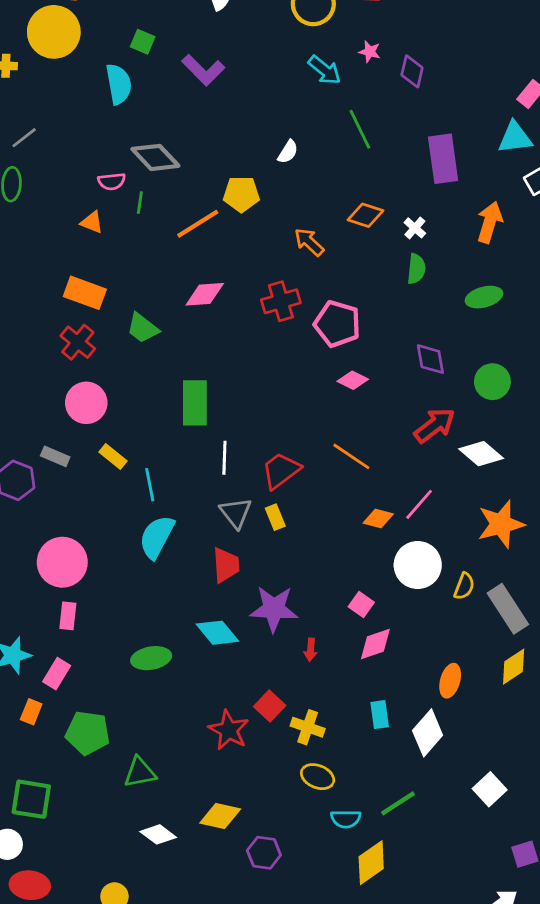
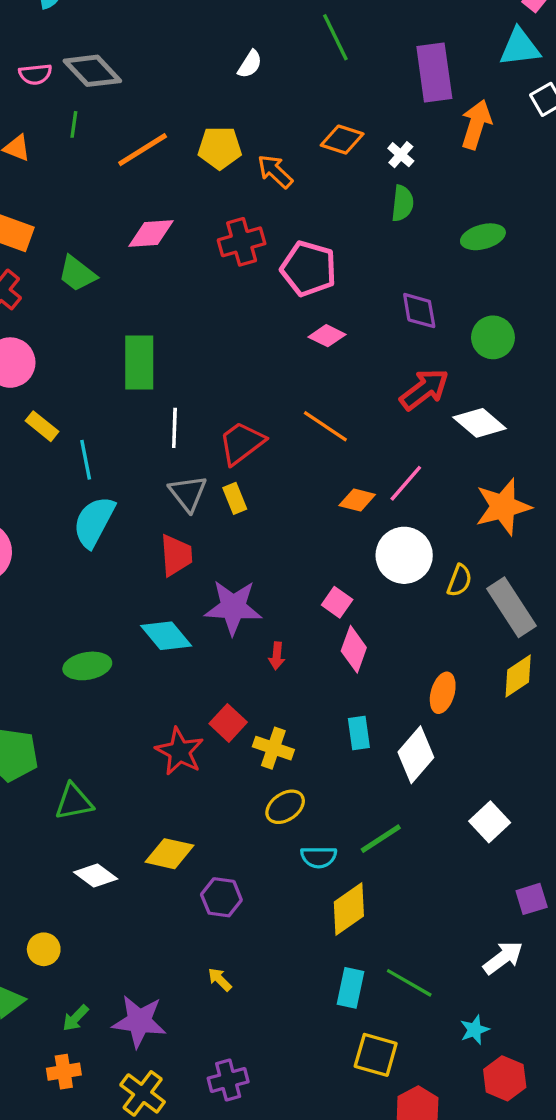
pink semicircle: (112, 181) -> (35, 74), moved
yellow pentagon: (241, 194) -> (220, 148), moved
orange arrow: (490, 222) -> (476, 124), moved
pink diamond: (375, 644) -> (354, 649), turned -51
yellow ellipse: (318, 777) -> (285, 807), turned -56

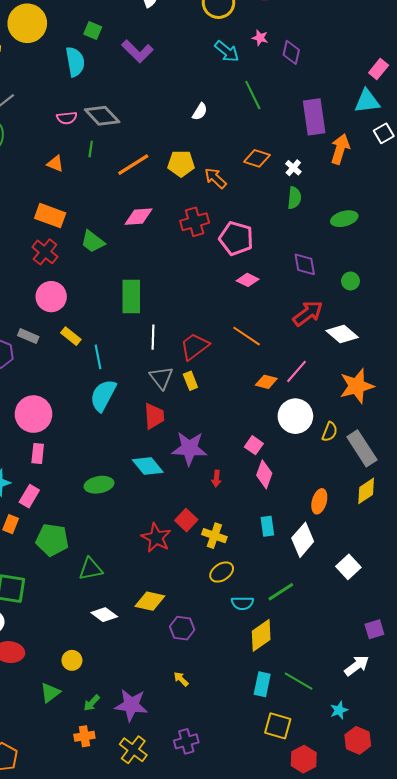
green circle: (493, 337) -> (350, 281), size x0.7
white square: (490, 822) -> (348, 567), moved

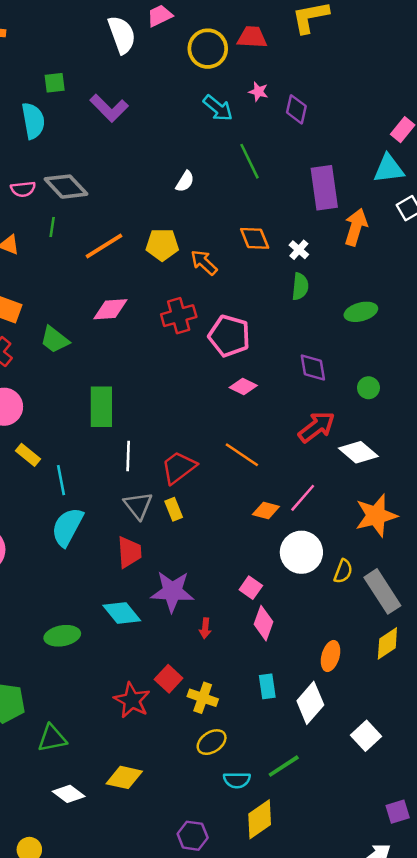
green square: (93, 31) -> (55, 83), turned -30
orange diamond: (257, 158) -> (255, 238), turned 50
purple hexagon: (182, 628) -> (193, 836), moved

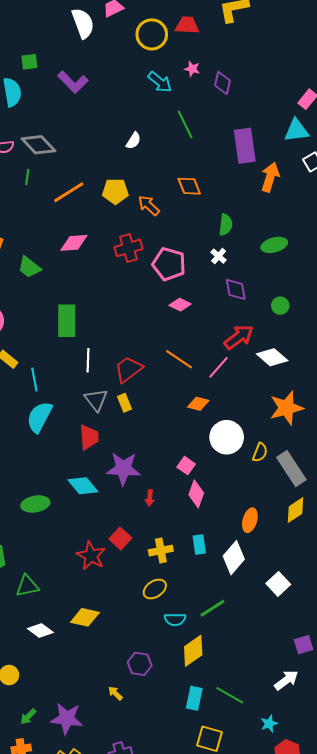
white cross: (299, 250) -> (219, 256), moved
pink line: (303, 498) -> (219, 367), moved
yellow cross: (203, 698) -> (161, 551), moved, turned -30

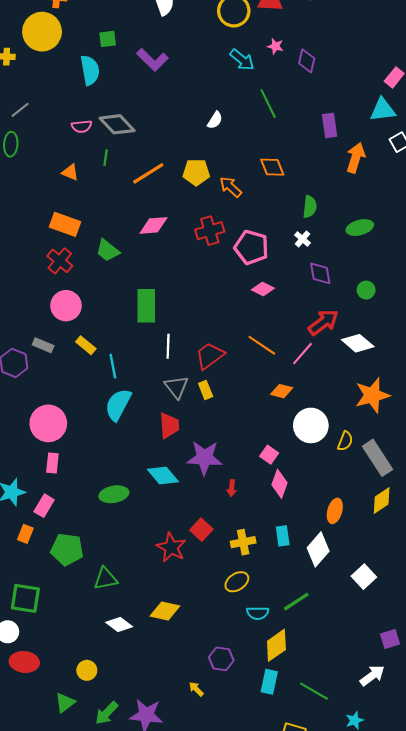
purple rectangle: (245, 146) -> (330, 125), size x0.7
cyan rectangle: (194, 698) -> (269, 682), moved
green arrow: (28, 717) -> (107, 713), size x1.4

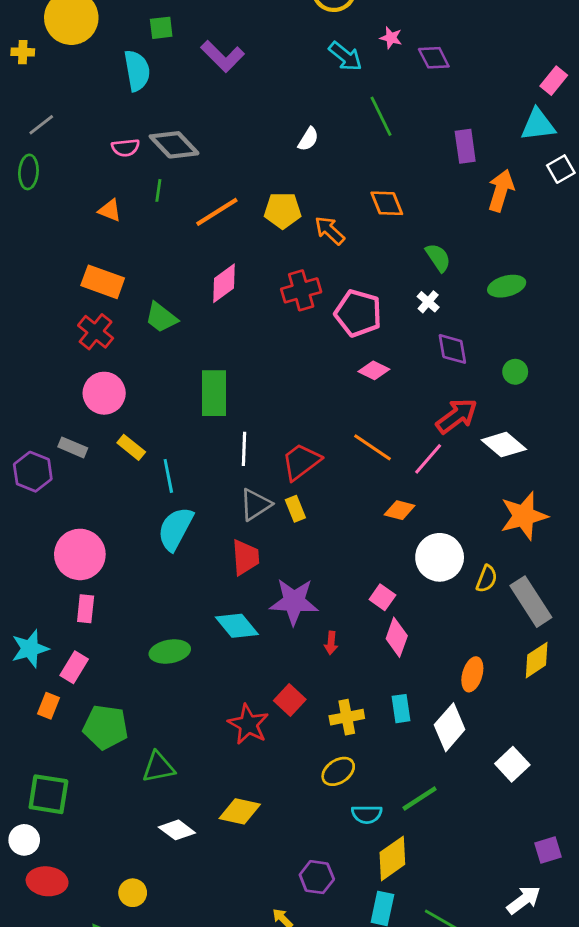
purple diamond: (307, 61) -> (434, 58), turned -40
green semicircle: (310, 207) -> (438, 258), turned -40
pink diamond: (153, 225) -> (224, 283), turned -32
gray triangle: (176, 387) -> (255, 504), turned 35

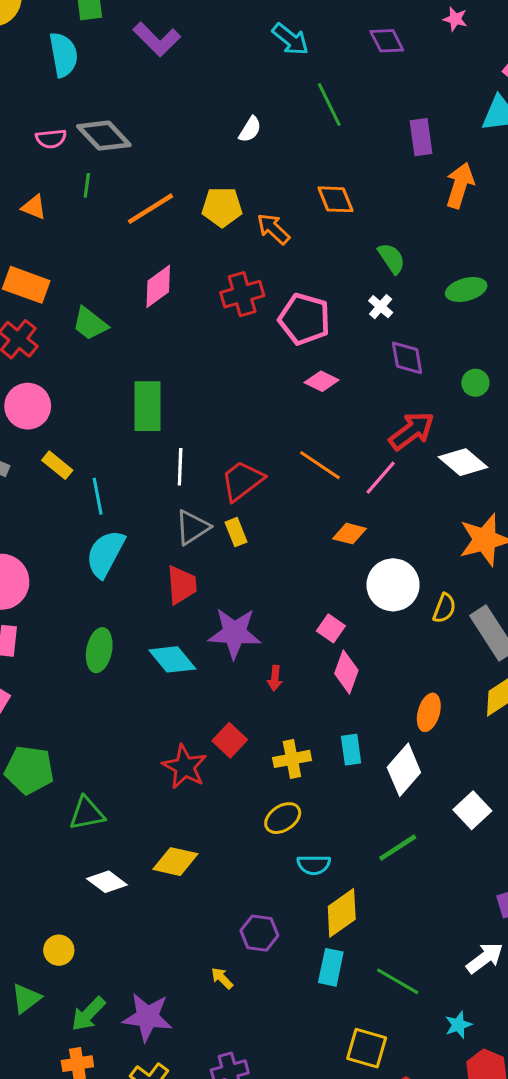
pink star: (391, 38) -> (455, 19), moved
green ellipse: (170, 652) -> (99, 650), moved, turned -69
green line: (420, 799) -> (398, 848), moved

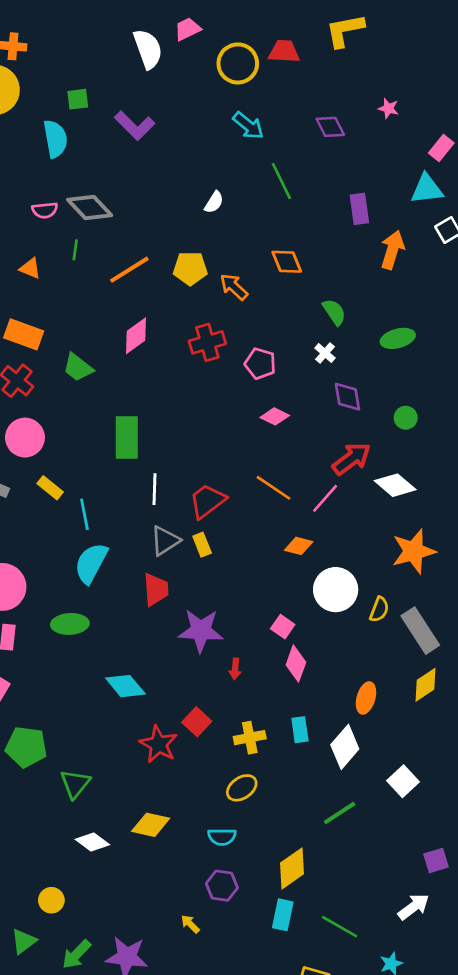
pink pentagon: (304, 319) -> (260, 364), size x0.7
green ellipse: (99, 650) -> (70, 624), moved, turned 76
cyan diamond: (172, 659) -> (125, 686), moved
green triangle: (87, 813) -> (75, 784), turned -40
cyan semicircle: (314, 865) -> (222, 837), moved

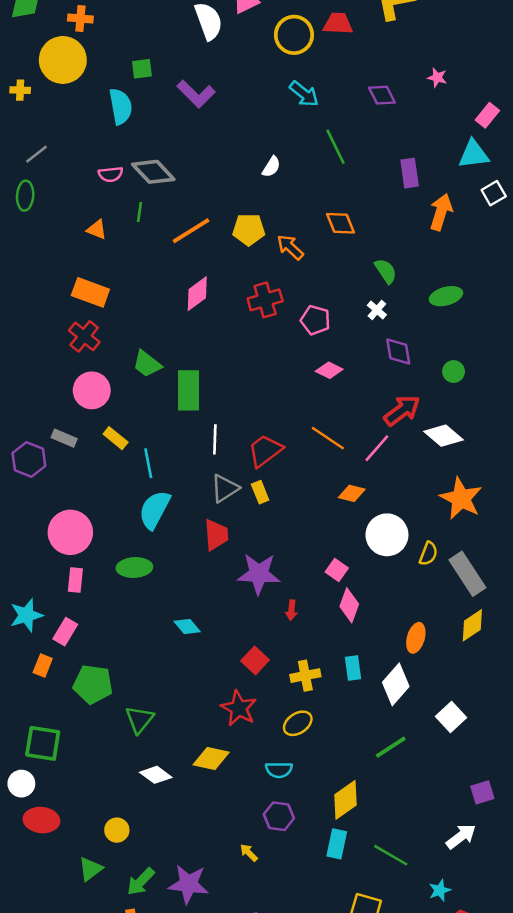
green trapezoid: (78, 367) -> (147, 364), moved
orange star: (414, 551) -> (461, 498), turned -30
cyan diamond: (125, 686) -> (187, 627), size x0.7
red star: (158, 744) -> (239, 708), moved

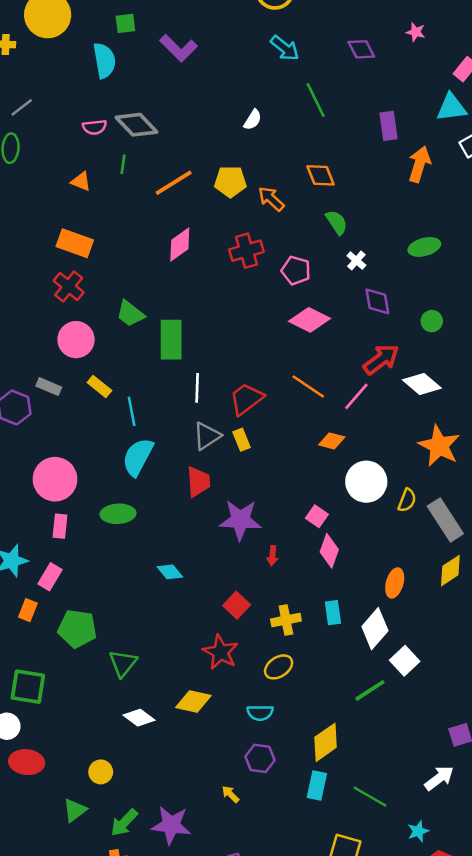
green semicircle: (386, 271) -> (337, 222), moved
pink diamond: (329, 370) -> (309, 320), size x1.5
white square: (451, 717) -> (405, 661), moved

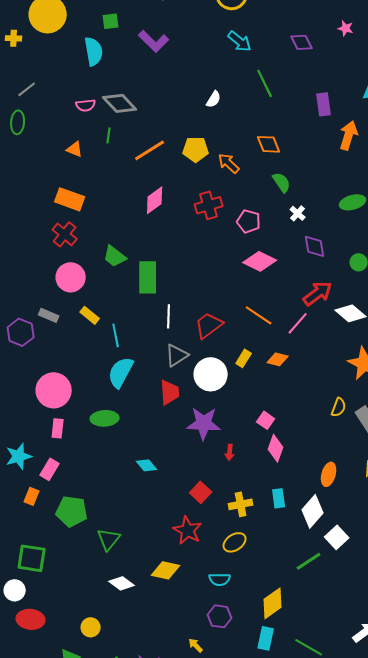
yellow rectangle: (242, 440) -> (244, 358), moved, turned 54
white circle: (366, 482) -> (211, 374), moved

